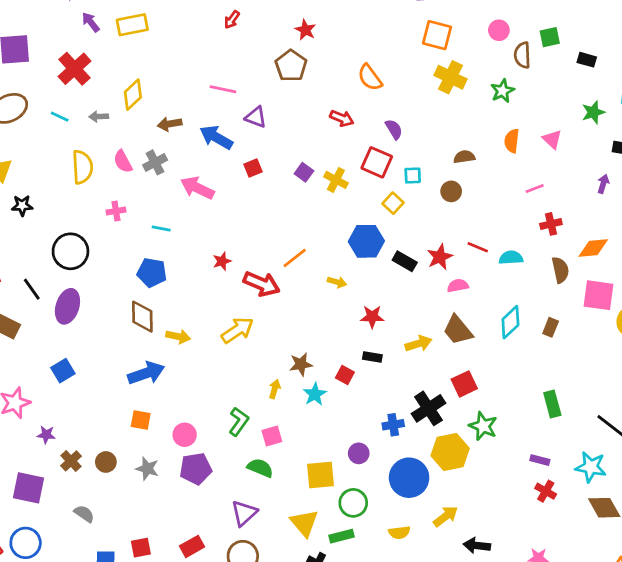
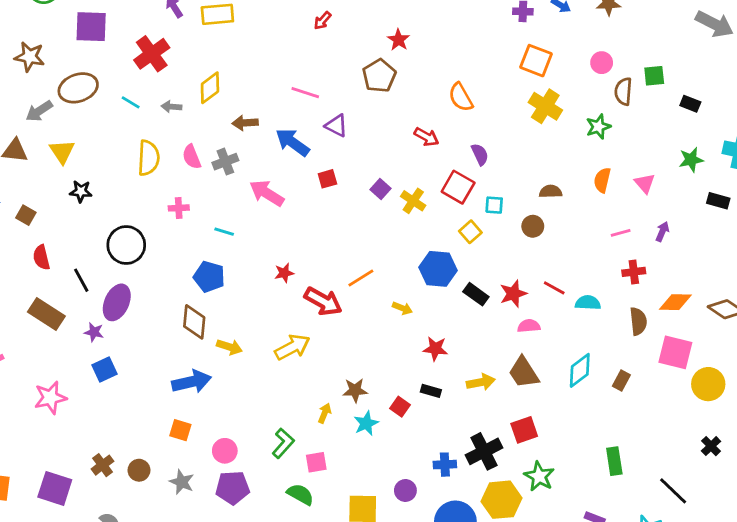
purple arrow: (603, 184) -> (662, 232), moved
purple star: (46, 435) -> (94, 332), moved

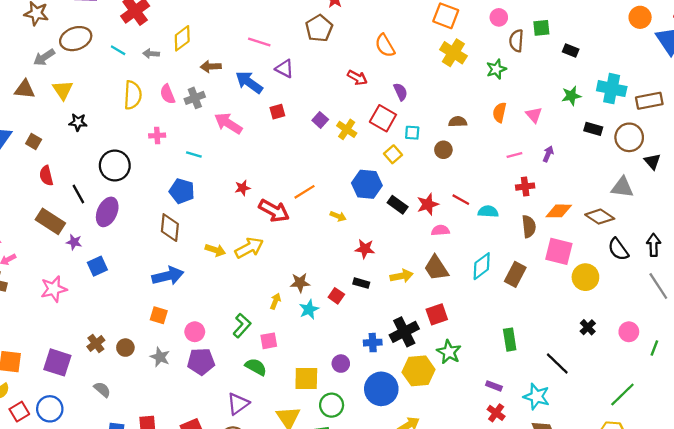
purple star: (94, 332) -> (74, 242), moved
yellow arrow: (229, 347) -> (215, 250), moved
brown rectangle: (621, 380) -> (515, 274), size x1.5

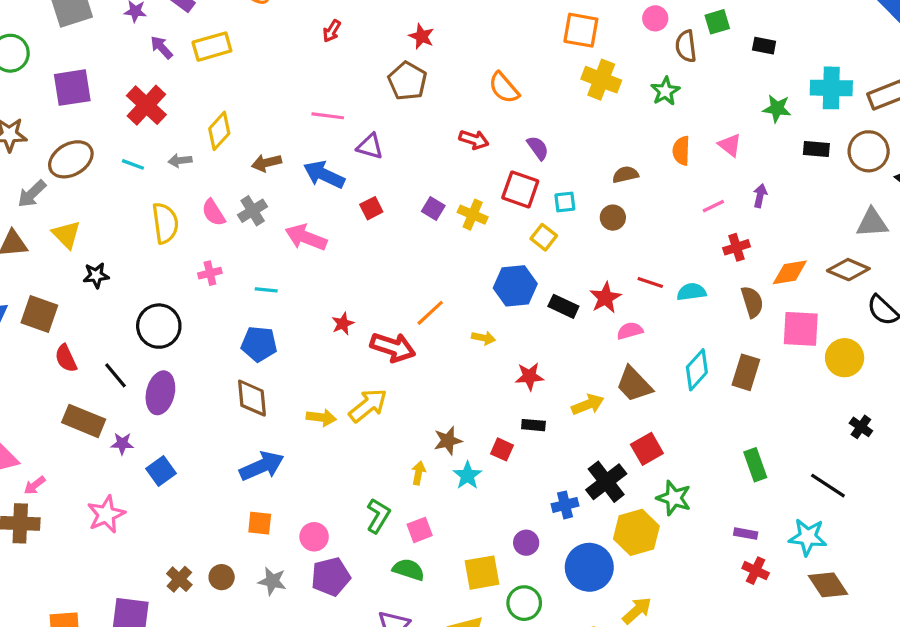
green star: (571, 96) -> (777, 109), turned 30
brown square: (34, 142) -> (39, 314), size x1.6

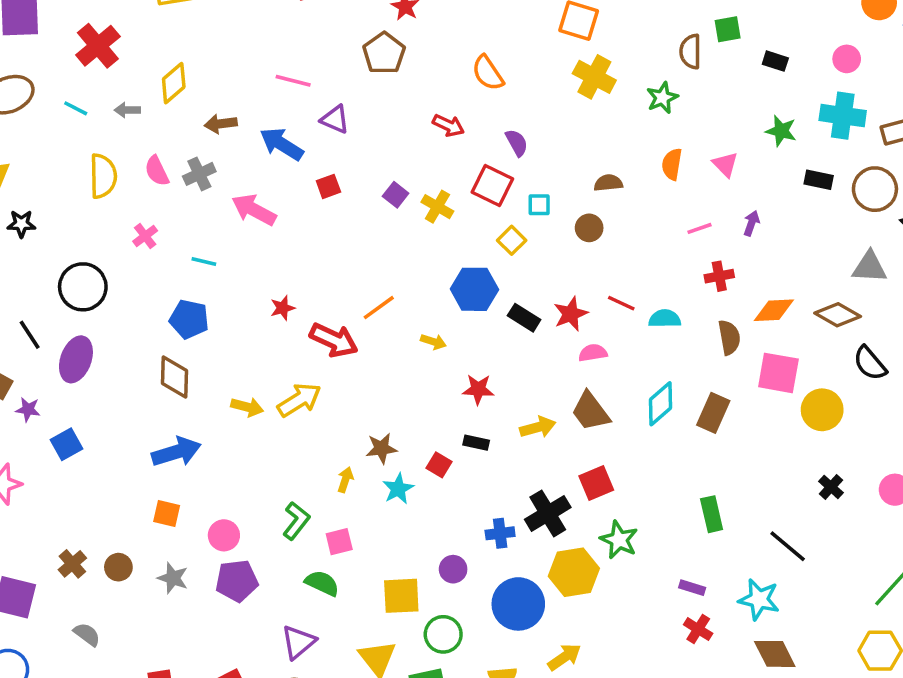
pink circle: (655, 18) -> (847, 59), moved
pink cross: (210, 273) -> (145, 236), turned -30

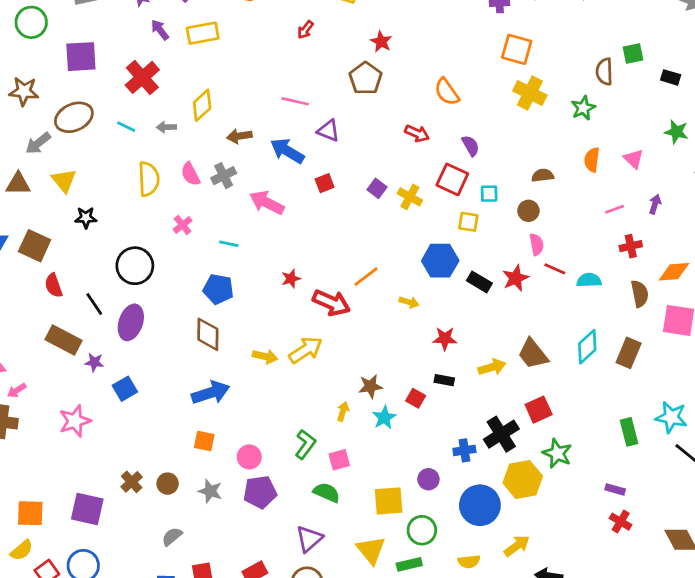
yellow square: (512, 240) -> (468, 222), turned -35
pink semicircle: (593, 353) -> (537, 244), moved, turned 90
cyan star: (759, 599) -> (671, 417), moved
gray semicircle: (87, 634) -> (172, 536), moved, turned -75

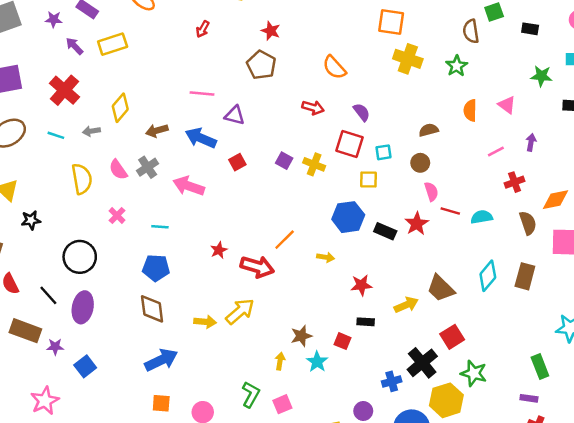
green rectangle: (629, 432) -> (540, 367), moved

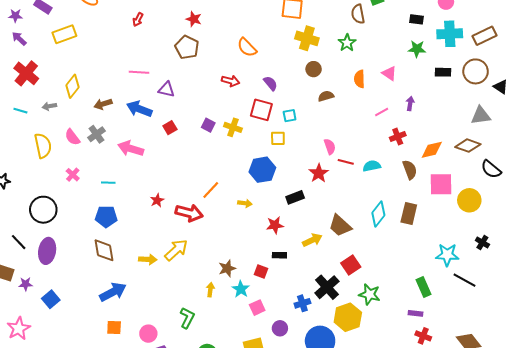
black rectangle: (530, 29) -> (417, 19), moved
purple arrow: (74, 46) -> (19, 39), moved
brown circle: (420, 163) -> (314, 69), moved
black rectangle: (385, 231) -> (295, 197), moved, turned -42
pink square: (282, 404) -> (257, 308), moved

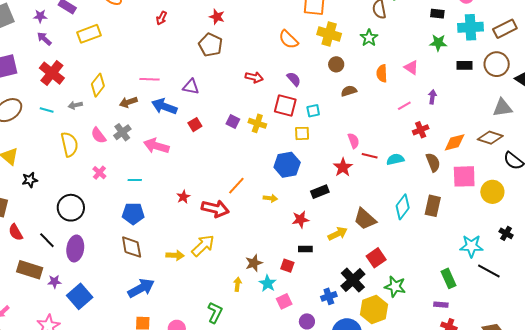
orange semicircle: (247, 47) -> (288, 39), moved
pink line: (139, 72) -> (150, 79), moved
blue square: (51, 299) -> (80, 296), size x1.4

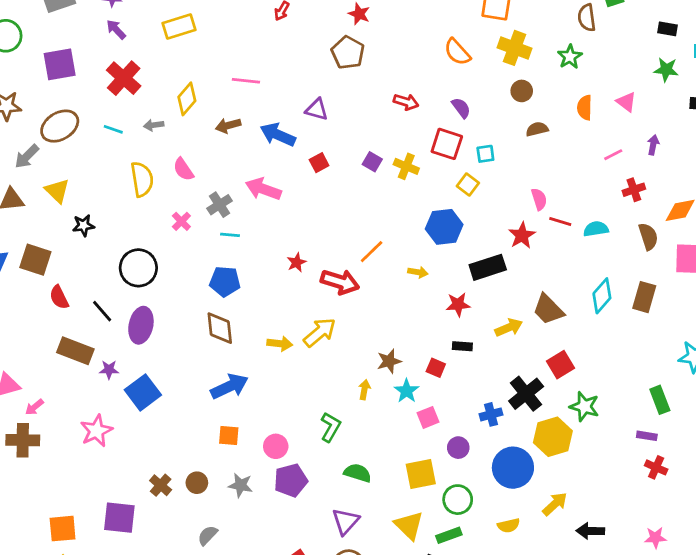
pink line: (150, 79) -> (246, 81), moved
gray cross: (122, 132) -> (220, 205), moved
yellow square: (302, 133) -> (468, 185), turned 35
black rectangle: (320, 192) -> (488, 267), size x1.4

